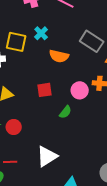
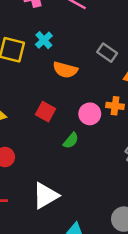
gray rectangle: (92, 41) -> (107, 53), size x0.7
red square: (44, 90) -> (46, 112), turned 35

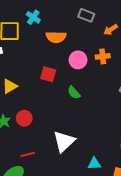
pink circle: (90, 114) -> (78, 60), moved
green semicircle: (71, 141) -> (74, 93), turned 112

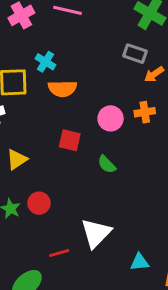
gray rectangle: (86, 15) -> (135, 54), moved
orange semicircle: (56, 37) -> (62, 89), moved
red line: (28, 154) -> (59, 253), moved

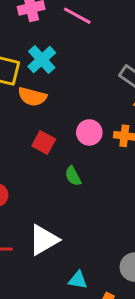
cyan cross: (45, 62) -> (42, 60), size x1.4
orange semicircle: (62, 89) -> (32, 97), moved

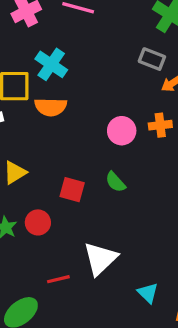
red square: (44, 142) -> (72, 190), moved
cyan triangle: (78, 280) -> (148, 293), turned 48

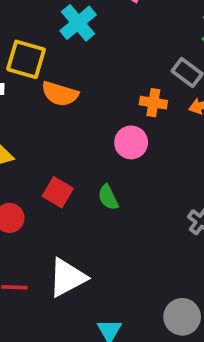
cyan cross: (51, 64) -> (78, 23), moved
orange cross: (160, 125) -> (153, 103), moved

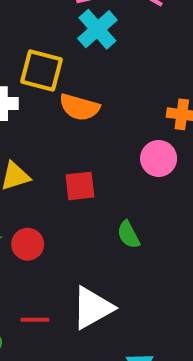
red square: (58, 192) -> (80, 186), moved, turned -36
green semicircle: (108, 197) -> (128, 235), moved

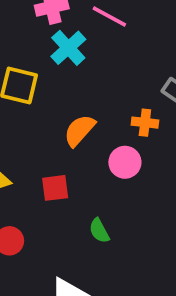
orange semicircle: (79, 107) -> (79, 130), moved, turned 117

